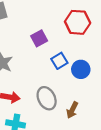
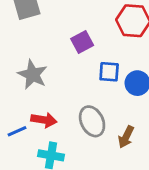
blue square: (59, 61) -> (109, 72), turned 35

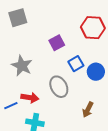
blue square: (109, 72) -> (76, 64), turned -35
gray ellipse: (92, 121) -> (59, 87), moved

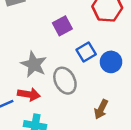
gray star: (22, 66) -> (34, 64), moved

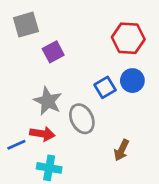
purple square: (62, 26) -> (53, 52), moved
blue circle: (111, 62) -> (132, 81), moved

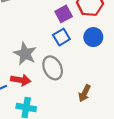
purple square: (53, 52) -> (64, 14), moved
blue square: (105, 87) -> (61, 37), moved

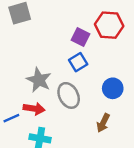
purple square: (64, 14) -> (81, 37), turned -35
blue circle: (93, 37) -> (113, 88), moved

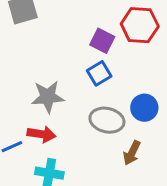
gray star: (39, 80) -> (48, 97), turned -30
gray ellipse: (69, 95) -> (107, 120), moved, turned -50

